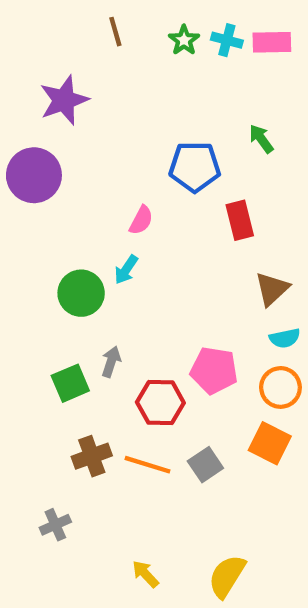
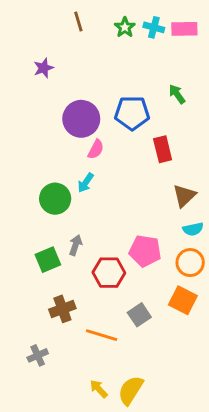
purple star: (64, 100) -> (44, 68), size x0.6
purple circle: (34, 175) -> (81, 119), moved
orange line: (148, 465) -> (102, 335), moved
yellow semicircle: (227, 576) -> (131, 390), moved

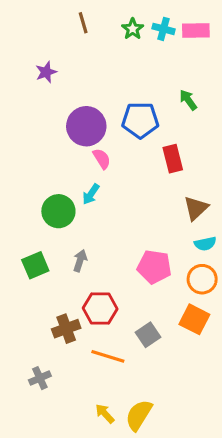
pink semicircle: (96, 149) -> (102, 159), turned -60
green square: (48, 260) -> (35, 265), moved
red hexagon: (109, 273) -> (100, 308), moved

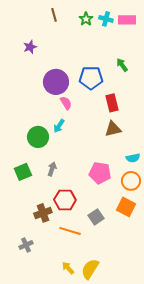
brown triangle: (196, 208) -> (113, 129), moved, turned 30

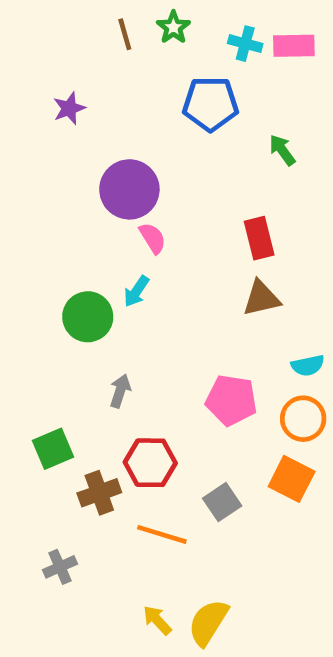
green star: (86, 19) -> (173, 27), moved
blue pentagon: (91, 78) -> (210, 104), moved
green square: (23, 172) -> (53, 449), moved

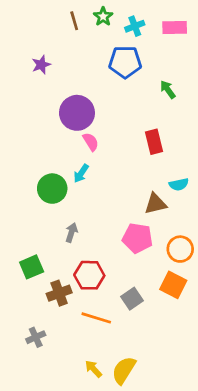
cyan cross: (245, 44) -> (135, 26), moved, turned -36
brown triangle: (261, 298) -> (155, 204), moved
cyan semicircle: (308, 365) -> (179, 184), moved

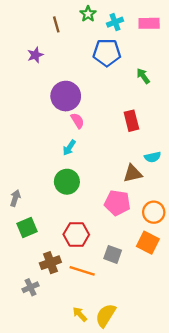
brown line: (74, 21) -> (56, 24), moved
green circle: (52, 189) -> (67, 182), moved
gray arrow: (71, 233) -> (15, 198), moved
brown cross: (59, 293) -> (50, 263), moved
gray square: (132, 299) -> (113, 254), turned -36

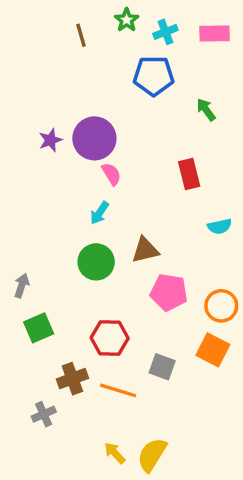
purple star: (35, 55) -> (50, 140), moved
brown triangle: (133, 173) -> (145, 250), moved

